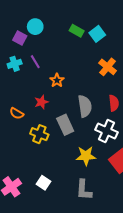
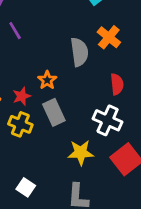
orange star: (57, 80) -> (47, 80), moved
red star: (41, 102) -> (22, 96), moved
gray semicircle: (85, 106) -> (79, 52), moved

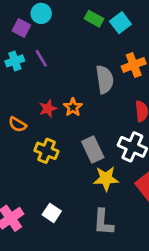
orange cross: (109, 37) -> (134, 65), turned 30
red star: (22, 96) -> (48, 109), moved
gray rectangle: (54, 112) -> (93, 150), moved

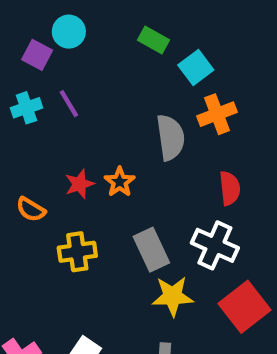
cyan square: (120, 23) -> (196, 68), moved
yellow cross: (46, 151) -> (77, 252), turned -30

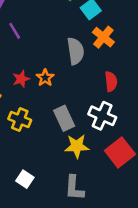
orange cross: (217, 114) -> (103, 37), turned -30
yellow cross: (77, 252) -> (20, 120), turned 30

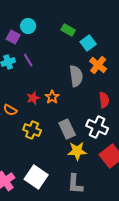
white square: (25, 179) -> (36, 177), size x1.6

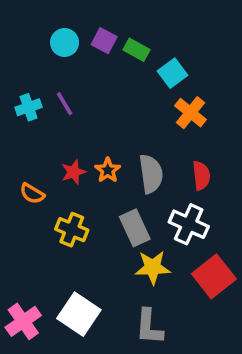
purple square: (13, 37) -> (104, 41), moved
gray semicircle: (76, 76) -> (151, 174), moved

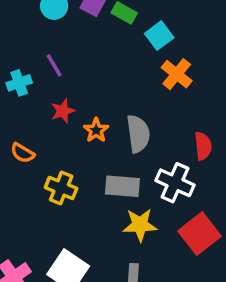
cyan cross: (29, 107) -> (19, 83), moved
red star: (74, 172) -> (63, 111), moved
red semicircle: (201, 176) -> (203, 146), moved
gray rectangle: (135, 228) -> (122, 186), turned -60

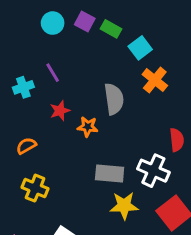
orange star: (96, 130) -> (88, 127), turned -30
gray semicircle: (138, 134) -> (114, 99), moved
orange semicircle: (23, 153) -> (26, 146), turned 120
yellow cross: (61, 188) -> (35, 188), moved

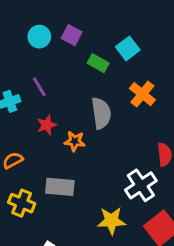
green rectangle: (111, 29) -> (98, 63), moved
cyan square: (140, 48) -> (128, 48), moved
white cross: (153, 171) -> (141, 185), turned 32
gray rectangle: (110, 173) -> (60, 187), moved

